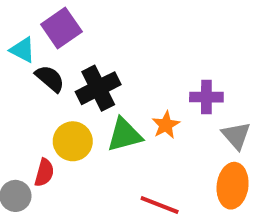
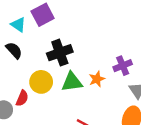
black semicircle: (50, 78) -> (14, 50), moved
purple cross: (206, 97) -> (123, 66), turned -30

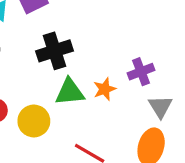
yellow circle: (41, 82) -> (34, 121), moved

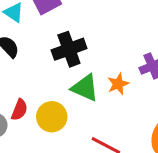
green triangle: (70, 92) -> (85, 88), turned 32

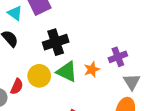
yellow circle: (52, 117) -> (39, 76), moved

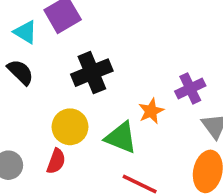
green triangle: (67, 72) -> (121, 138), moved
red semicircle: (17, 86) -> (56, 161), moved

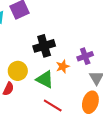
black cross: (92, 73) -> (44, 46), moved

